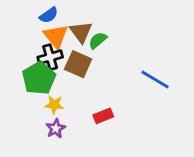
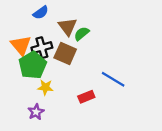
orange triangle: (56, 36) -> (21, 45), moved
blue line: (155, 80) -> (113, 79), moved
purple star: (56, 128) -> (36, 112), moved

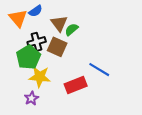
orange triangle: (21, 45) -> (18, 18), moved
yellow star: (45, 87) -> (40, 77), size x1.5
red rectangle: (86, 97) -> (76, 85), size x1.5

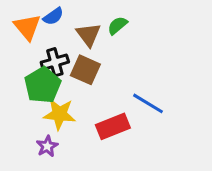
green semicircle: (72, 29) -> (117, 26), moved

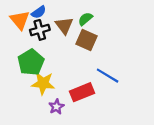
black cross: (55, 62) -> (40, 30), moved
brown square: (85, 70) -> (86, 40), moved
purple star: (47, 146) -> (56, 107), moved

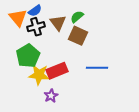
blue line: (108, 76) -> (97, 68), turned -30
red rectangle: (82, 92) -> (57, 71), moved

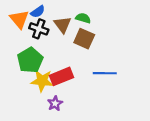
green semicircle: (77, 17) -> (83, 18), turned 56
black cross: (36, 27) -> (39, 29), turned 36

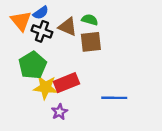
brown triangle: (63, 25) -> (68, 27), turned -30
brown square: (84, 39) -> (91, 42), turned -30
blue line: (105, 73) -> (114, 98), moved

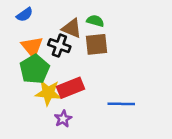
blue semicircle: (41, 13) -> (25, 15), moved
orange triangle: (21, 21) -> (32, 47), moved
black cross: (42, 31) -> (59, 46), moved

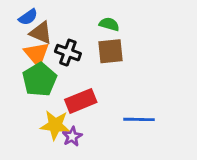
brown triangle: (72, 28) -> (41, 33), moved
yellow star: (48, 93) -> (55, 125), moved

